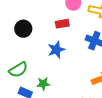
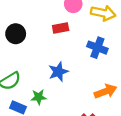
blue star: (56, 50) -> (58, 72), moved

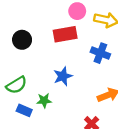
red rectangle: (61, 28) -> (65, 34), size x1.5

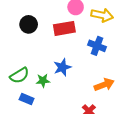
black circle: (22, 40) -> (29, 24), moved
green star: (44, 101) -> (43, 81), moved

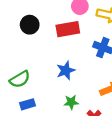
green star: (43, 81) -> (71, 102), moved
blue rectangle: (27, 99) -> (27, 104), turned -40

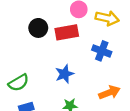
black circle: (30, 25) -> (38, 28), moved

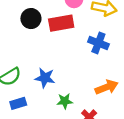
blue star: (65, 74) -> (45, 78), moved, turned 30

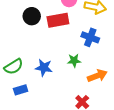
green star: (65, 101) -> (74, 61), moved

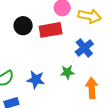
blue cross: (90, 37) -> (84, 48), turned 30
orange arrow: (97, 76) -> (92, 88), turned -72

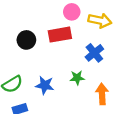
black circle: (23, 26) -> (26, 40), moved

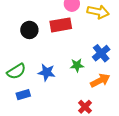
blue cross: (94, 53) -> (101, 53), moved
orange arrow: (102, 94) -> (100, 80), turned 66

